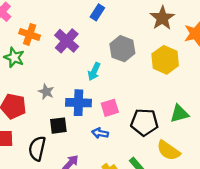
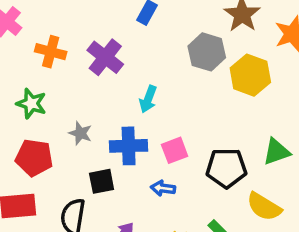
gray hexagon: (122, 49) -> (207, 52), moved
green star: (14, 57) -> (31, 104), moved

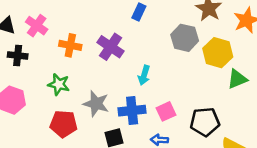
gray star: (80, 133) -> (96, 104), size x1.5
green triangle: (276, 152) -> (237, 79), moved

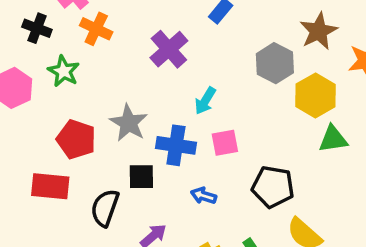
orange cross: (70, 45) -> (96, 29), moved
green star: (59, 84) -> (64, 71), moved
pink square: (166, 111) -> (225, 143), moved

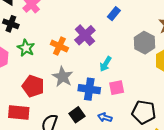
orange cross: (96, 29) -> (59, 46), moved
black square: (141, 177) -> (77, 115), moved, turned -35

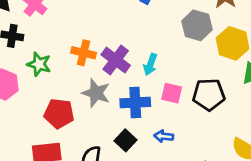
purple cross: (85, 35) -> (116, 60), moved
pink square: (117, 88) -> (172, 93), turned 35
black pentagon: (144, 112) -> (209, 95), moved

